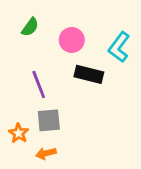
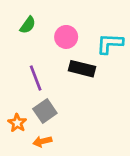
cyan L-shape: (119, 47) -> (110, 44), turned 56
gray square: (49, 120) -> (45, 111), turned -30

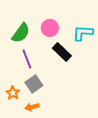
green semicircle: (28, 25) -> (21, 33), moved, size x1.5
black rectangle: (82, 69) -> (62, 52), turned 30

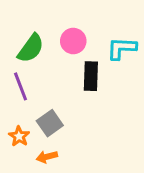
black rectangle: (62, 52) -> (91, 76), turned 48
purple line: (27, 59) -> (20, 86), moved

